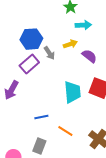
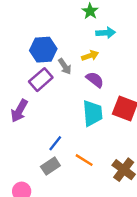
purple semicircle: (89, 56) -> (95, 80), moved
blue line: (41, 117) -> (55, 143), turned -40
gray rectangle: (39, 146) -> (50, 166), moved, turned 35

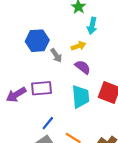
cyan arrow: (106, 33) -> (92, 26), turned 105
purple rectangle: (41, 80) -> (41, 88), moved, turned 36
purple arrow: (19, 111) -> (16, 95), turned 30

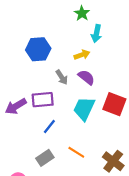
gray arrow: (56, 55) -> (62, 77), moved
cyan trapezoid: (81, 97) -> (84, 109), turned -150
blue line: (48, 123) -> (49, 126), moved

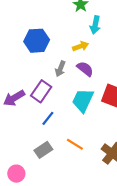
gray arrow: (62, 77) -> (60, 69), turned 56
purple rectangle: (43, 100) -> (41, 91), turned -50

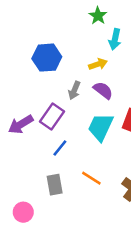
gray rectangle: (43, 150) -> (55, 185), turned -66

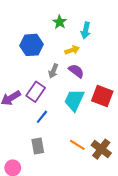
green star: (98, 16) -> (60, 22), moved
orange line: (91, 178) -> (77, 145), moved

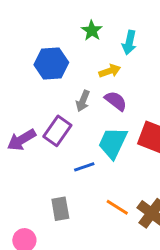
blue line: (42, 117) -> (84, 167), moved, turned 32

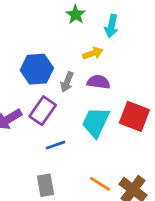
blue hexagon: (51, 64) -> (37, 69), moved
purple semicircle: (116, 101) -> (99, 82), turned -30
blue line: (84, 167) -> (56, 145), moved

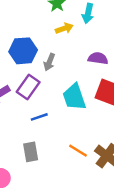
yellow arrow: (93, 53) -> (64, 28), moved
purple semicircle: (99, 82) -> (98, 58), moved
cyan trapezoid: (96, 122) -> (74, 97), turned -44

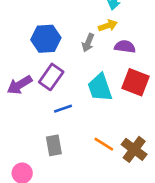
yellow arrow: (64, 28) -> (108, 26), moved
gray arrow: (49, 62) -> (88, 43), moved

